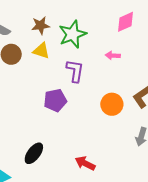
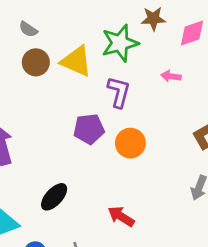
brown star: (41, 25) -> (153, 19), moved
yellow triangle: (41, 51) -> (76, 61), size x1.4
orange circle: (112, 104) -> (130, 143), moved

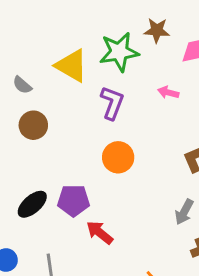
gray semicircle: (28, 29) -> (22, 85), moved
brown circle: (36, 62) -> (33, 125), moved
purple pentagon: (89, 129) -> (73, 200), moved

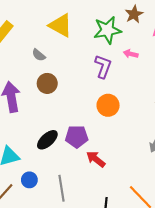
brown star: (157, 30) -> (134, 14), turned -30
yellow triangle: (72, 66) -> (61, 25), moved
pink arrow: (168, 92) -> (131, 54), moved

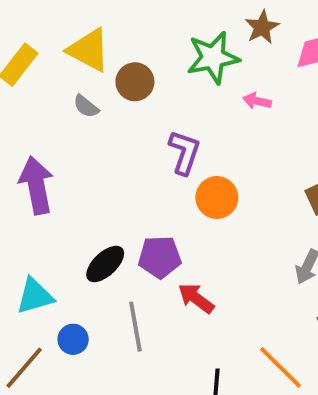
yellow triangle: (61, 25) -> (89, 50), moved
purple L-shape: (103, 66) -> (184, 152), moved
brown circle: (47, 83) -> (135, 82), moved
gray line: (61, 188) -> (135, 327), moved

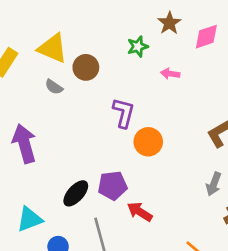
green star: (213, 58) -> (138, 47), size x0.6

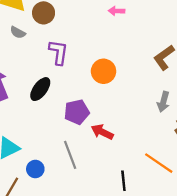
purple L-shape: (124, 113) -> (58, 52), moved
black ellipse: (76, 193) -> (40, 89), moved

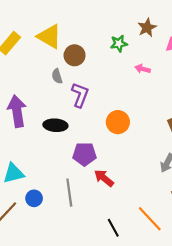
gray semicircle: (18, 32) -> (57, 76), moved, turned 32
black ellipse: (40, 89) -> (55, 125), turned 45
black line: (123, 181) -> (113, 228), turned -36

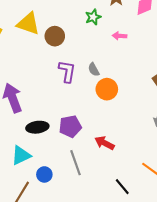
gray semicircle: (57, 76) -> (94, 69), moved
black ellipse: (55, 125) -> (37, 127), moved
purple pentagon: (84, 154) -> (70, 126), moved

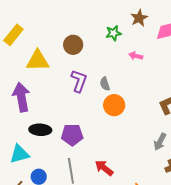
yellow triangle: (28, 24) -> (38, 61), moved, turned -30
red arrow: (105, 143) -> (104, 168), moved

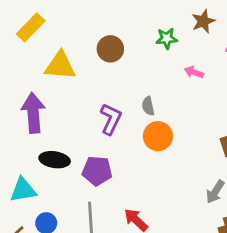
purple L-shape: (79, 81) -> (111, 119), moved

